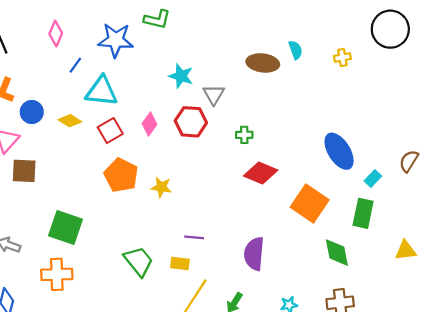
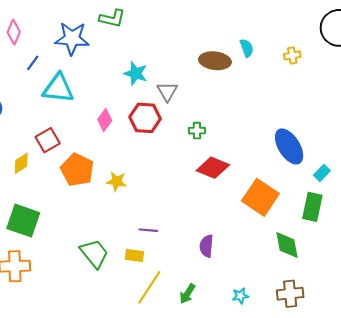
yellow diamond: (70, 121) -> (21, 163), moved, turned -65
red square: (110, 131) -> (48, 140), moved
purple semicircle: (254, 254) -> (206, 246), size x0.7

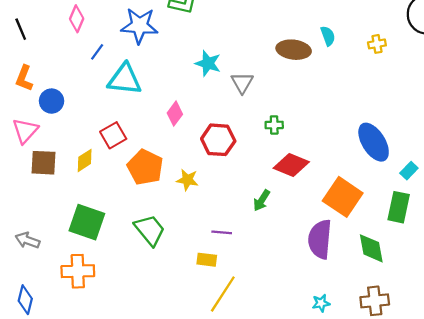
red hexagon: (145, 118) -> (218, 140), moved
purple semicircle: (206, 246) -> (320, 239), moved, size x1.6
green trapezoid: (94, 253) -> (150, 230), moved
green arrow: (187, 294) -> (262, 200), moved

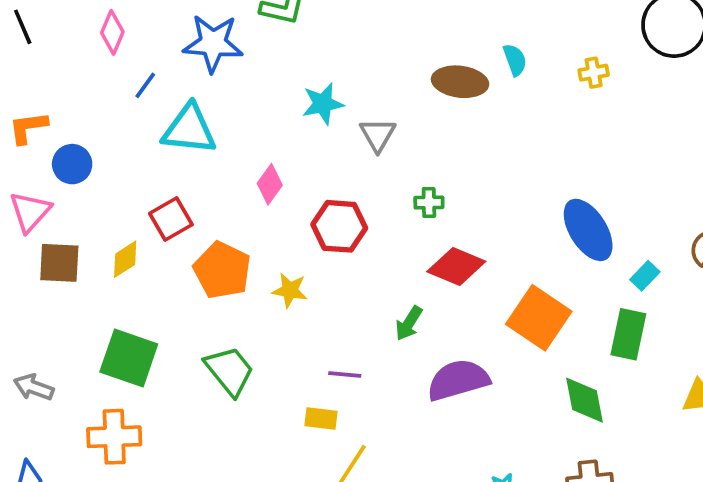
black line: (21, 29) -> (23, 27), moved
cyan star: (208, 63) -> (323, 104), turned -30
orange L-shape: (24, 78) -> (28, 127), turned 60
purple semicircle: (320, 239) -> (458, 380), moved, turned 69

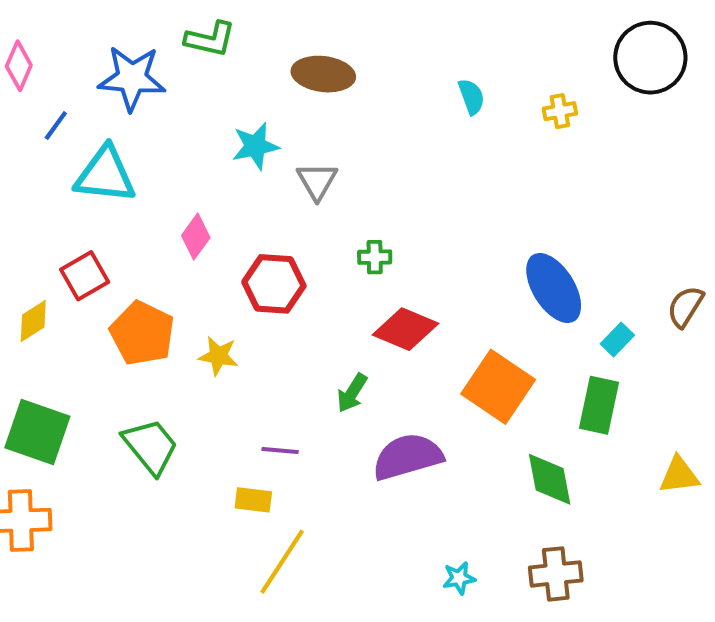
brown ellipse: (460, 82) -> (323, 74), moved

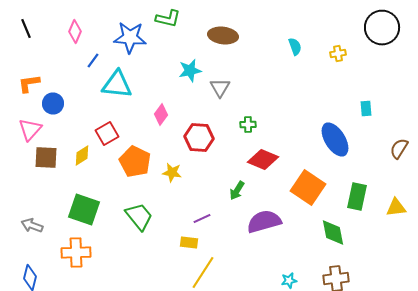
cyan rectangle: (617, 339) -> (366, 108), moved, turned -49
purple line: (280, 451) -> (202, 218), turned -30
yellow triangle: (679, 475) -> (396, 208), moved

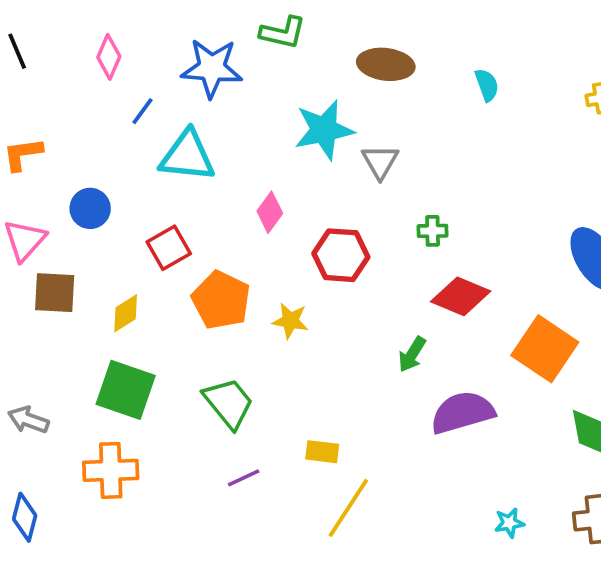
cyan semicircle: (295, 46) -> (487, 85), moved
cyan star: (190, 70) -> (324, 130), size x1.4
blue circle: (53, 104) -> (90, 208), moved
yellow diamond: (82, 156) -> (126, 313), moved
purple line: (202, 218) -> (244, 478), moved

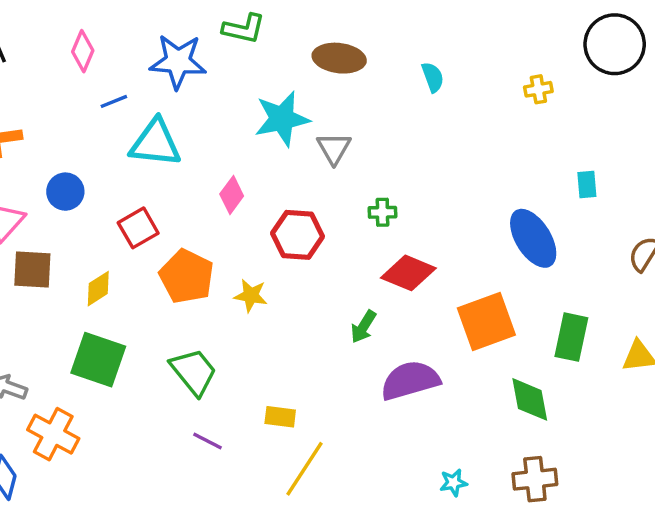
blue line: (143, 111) -> (114, 101), turned 32
orange square: (545, 349) -> (486, 321), turned 36
orange cross: (111, 470) -> (53, 434), moved, turned 30
purple line: (244, 478) -> (207, 441), turned 52

